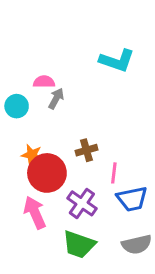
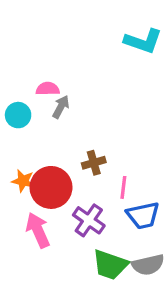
cyan L-shape: (117, 61) -> (143, 41), moved
orange star: (32, 155) -> (23, 181), moved
green trapezoid: (79, 244) -> (110, 265), moved

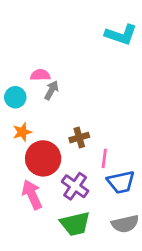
orange star: (23, 181) -> (22, 132), moved, turned -30
green trapezoid: (110, 265) -> (75, 224), moved, turned -32

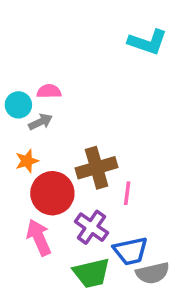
gray arrow: (51, 90) -> (40, 122), moved, turned 36
cyan circle: (15, 97) -> (18, 105), moved
brown cross: (79, 138) -> (97, 168), size x1.6
blue trapezoid: (121, 182) -> (131, 251), moved

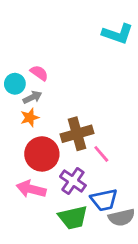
pink semicircle: (49, 91) -> (39, 73), turned 36
orange star: (27, 161) -> (30, 118), moved
pink line: (127, 193) -> (101, 154), turned -48
pink arrow: (39, 237) -> (31, 189), turned -52

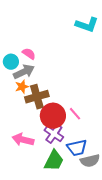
gray arrow: (32, 97) -> (24, 72), size x1.5
brown cross: (77, 134) -> (37, 97), moved
red circle: (42, 154) -> (53, 116), moved
green trapezoid: (73, 217) -> (54, 161), turned -50

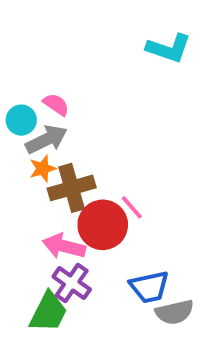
pink line: (75, 114) -> (132, 207), moved
purple cross: (54, 134) -> (72, 283), moved
pink arrow: (23, 140) -> (64, 246), moved
green trapezoid: (54, 161) -> (48, 312), moved

